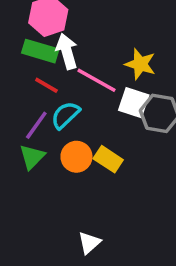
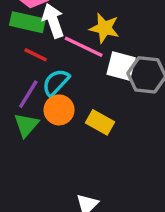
yellow star: (140, 64) -> (104, 28), moved
orange circle: (76, 157) -> (59, 110), moved

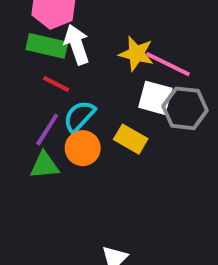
pink line: (84, 47) -> (168, 64), moved
yellow rectangle: (100, 122) -> (131, 139), moved
green triangle: (26, 125) -> (45, 165), turned 44

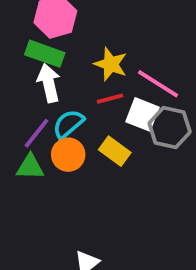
white arrow: (77, 44) -> (49, 83), moved
yellow star: (136, 54) -> (111, 64), moved
red line: (56, 84) -> (110, 99), moved, turned -48

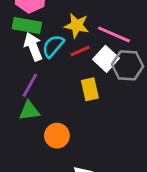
white square: (143, 114) -> (106, 59), turned 30
cyan semicircle: (68, 124) -> (53, 46), moved
yellow rectangle: (115, 151) -> (90, 89), turned 50
orange circle: (68, 155) -> (57, 136), moved

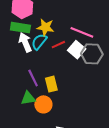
yellow star: (77, 26) -> (45, 27), moved
purple line: (30, 85) -> (33, 78), moved, turned -54
yellow rectangle: (90, 89) -> (51, 84), moved
green triangle: (29, 111) -> (28, 98), moved

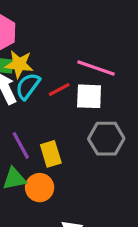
yellow star: (45, 27) -> (19, 64), moved
white square: (77, 50) -> (89, 96), turned -36
gray hexagon: (92, 54) -> (106, 139), moved

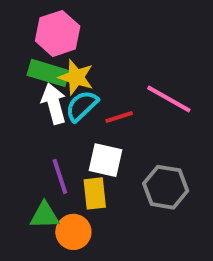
white square: (89, 96) -> (106, 160), moved

